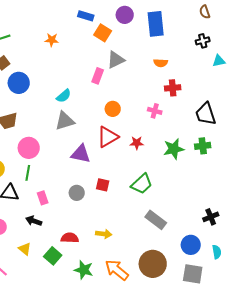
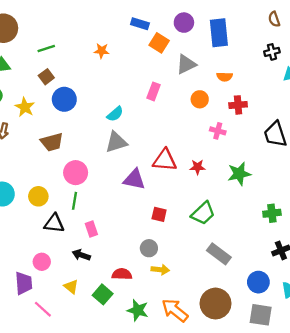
gray triangle: (116, 60) -> (186, 64), moved
orange circle: (113, 109) -> (200, 99), moved
red triangle: (108, 137) -> (165, 160), turned 35
green cross: (203, 146) -> (272, 213), moved
gray circle: (77, 193) -> (149, 248), moved

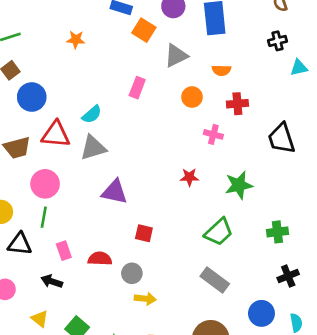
red triangle: (165, 160) -> (56, 134), moved
green trapezoid: (203, 213) -> (219, 232), moved
red semicircle: (122, 274) -> (100, 259), moved

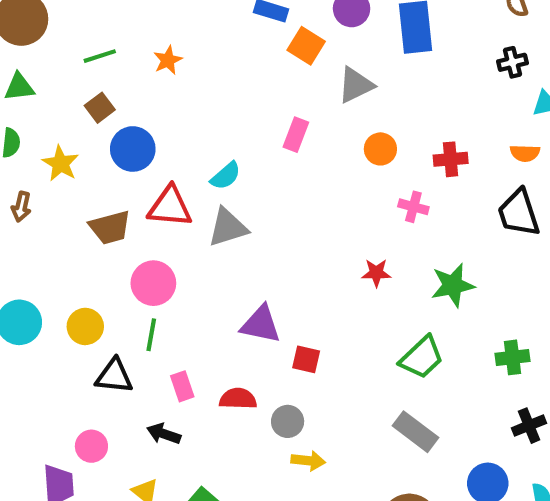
orange star: (76, 40) -> (168, 60), moved, turned -30
orange semicircle: (221, 70) -> (525, 153), moved
purple triangle: (115, 192) -> (261, 324), moved

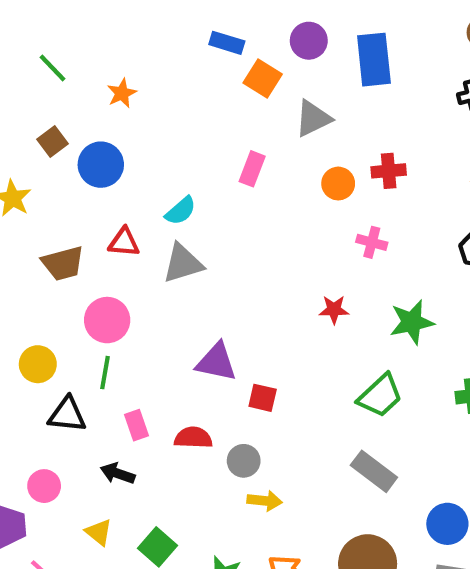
green line: (100, 56) -> (52, 68), moved, turned 64
blue circle: (133, 149) -> (101, 165), moved
red cross: (451, 159) -> (389, 171), moved
red triangle: (170, 207) -> (124, 242), size x0.7

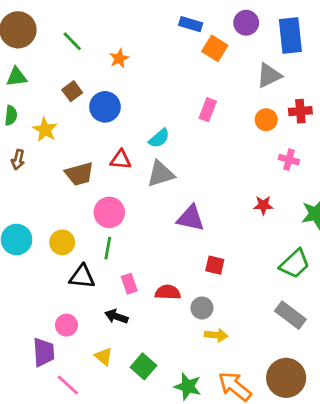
gray triangle: (313, 118) -> (269, 75), moved
purple triangle: (216, 362) -> (191, 218), moved

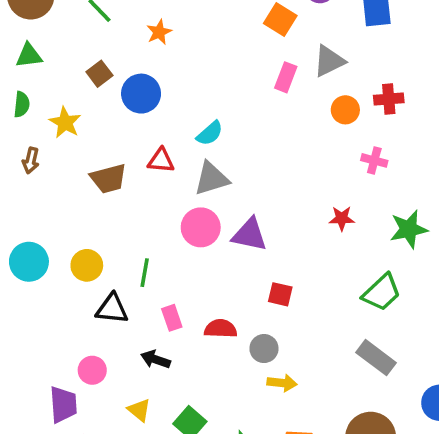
gray triangle: (269, 75) -> (329, 61), moved
pink rectangle: (208, 110) -> (286, 77), moved
pink circle: (109, 212) -> (201, 227), moved

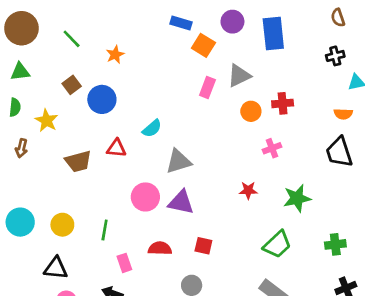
pink cross: (374, 160) -> (272, 148), turned -36
gray triangle: (212, 179) -> (178, 161), moved
black triangle: (112, 309) -> (56, 268), moved
red semicircle: (221, 329) -> (160, 248), moved

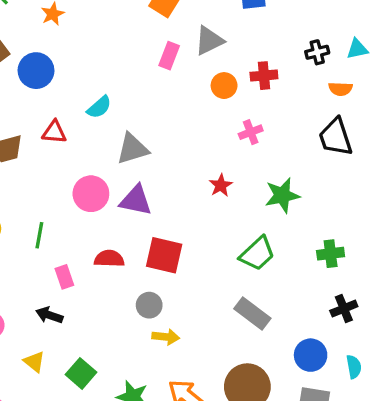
black cross: (335, 56) -> (317, 52), moved
red star: (248, 190) -> (221, 185), turned -30
red square: (203, 246) -> (164, 255), size x1.6

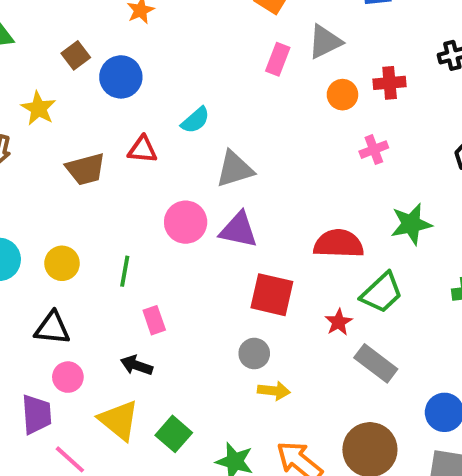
red star: (221, 185) -> (339, 322), moved
red semicircle: (109, 259) -> (339, 244), moved, size x1.4
yellow triangle: (34, 362) -> (119, 420), size x1.6

